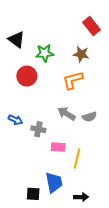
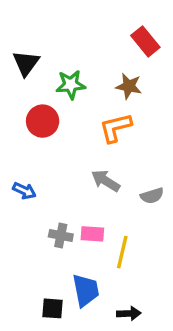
black triangle: (16, 40) -> (26, 63), turned 30
gray semicircle: (89, 117) -> (152, 196), moved
gray cross: (38, 129) -> (61, 236), moved

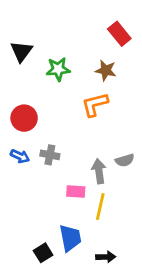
red circle: (43, 121) -> (24, 118), moved
gray arrow: (106, 181) -> (99, 171), moved, turned 50
gray cross: (61, 236) -> (50, 155), moved
black square: (53, 308) -> (43, 253), turned -36

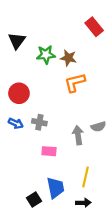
brown star: (106, 70) -> (68, 58), moved
pink rectangle: (76, 192) -> (49, 151), moved
yellow line: (100, 207) -> (86, 177), moved

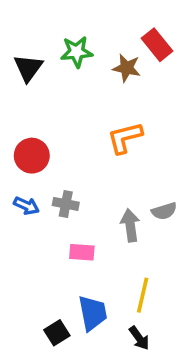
green star: (46, 55) -> (77, 52), moved
brown star: (68, 58) -> (127, 68), moved
black arrow: (83, 203) -> (139, 338), turned 56

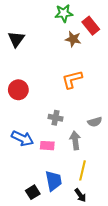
green star: (77, 52) -> (64, 13), moved
gray cross: (66, 204) -> (56, 118), moved
blue arrow: (26, 206) -> (22, 138), moved, size x1.5
gray arrow: (130, 225) -> (75, 140), moved

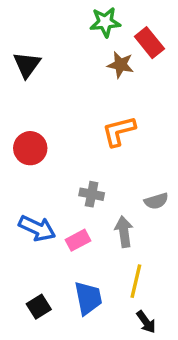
pink rectangle: (47, 146) -> (78, 240), turned -32
black square: (33, 192) -> (39, 307), moved
black arrow: (80, 195) -> (146, 322), moved

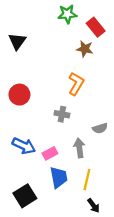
brown star: (121, 65) -> (85, 49), moved
orange L-shape: (119, 131) -> (76, 84), turned 135
gray cross: (92, 194) -> (62, 114), moved
blue trapezoid: (88, 298) -> (59, 177), moved
black square: (39, 307) -> (25, 196), size x1.5

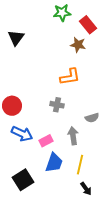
orange L-shape: (76, 84) -> (70, 77), turned 50
red circle: (19, 95) -> (12, 106), moved
blue trapezoid: (59, 177) -> (54, 163), turned 30

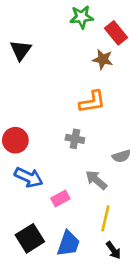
gray arrow: (73, 136) -> (96, 180), turned -42
pink rectangle: (46, 141) -> (60, 199), moved
blue trapezoid: (54, 163) -> (68, 244), moved

